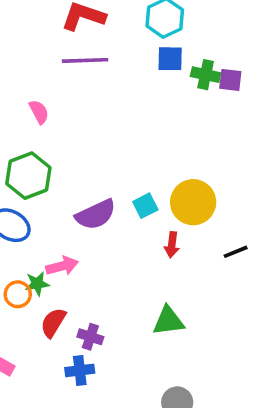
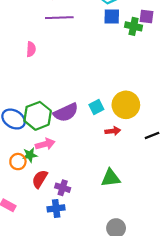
purple square: (230, 80) -> (147, 17), moved
pink semicircle: (39, 112) -> (31, 49), turned 32
green hexagon: (28, 176) -> (38, 116), moved
red arrow: (172, 245) -> (113, 131), turned -104

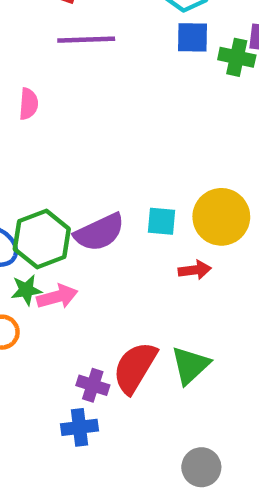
cyan square: (96, 107) -> (161, 221), turned 32
green star: (30, 155) -> (26, 290), moved
green triangle: (111, 178) -> (190, 365), turned -36
red semicircle: (40, 179) -> (135, 368), moved, size x1.4

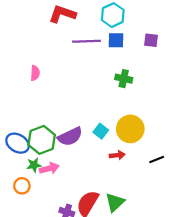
purple line: (86, 40) -> (86, 41), moved
green cross: (237, 57) -> (124, 79), moved
cyan square: (161, 221) -> (101, 131), turned 32

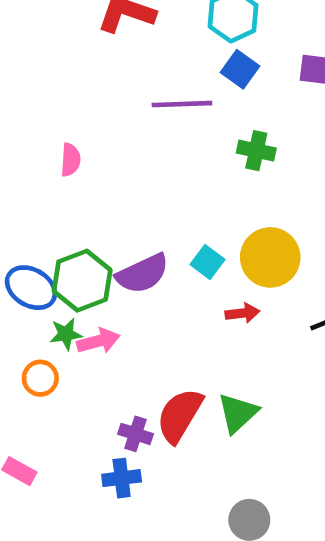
blue square: (116, 40) -> (240, 69), turned 35
purple line: (86, 41) -> (182, 104), moved
pink semicircle: (35, 73) -> (70, 160), moved

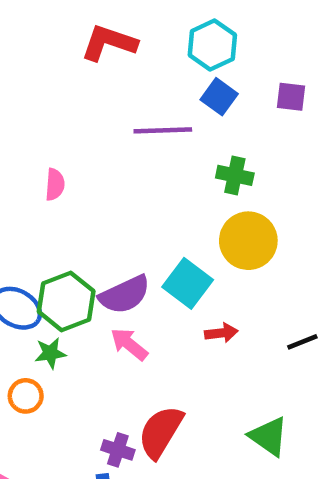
yellow circle: (270, 257) -> (248, 241), moved
cyan square: (207, 262) -> (188, 283), size x1.5
pink arrow: (98, 341) -> (129, 344), moved, turned -126
green triangle: (238, 413) -> (269, 436), moved, turned -42

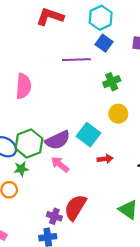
green cross: (235, 175) -> (112, 82), turned -35
pink semicircle: (55, 184) -> (23, 86), size x1.6
yellow circle: (248, 241) -> (118, 114), size x0.7

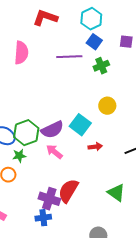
green cross: (112, 82) -> (101, 66), moved
pink semicircle: (23, 86) -> (21, 53), moved
purple cross: (54, 216) -> (49, 199), size x1.5

